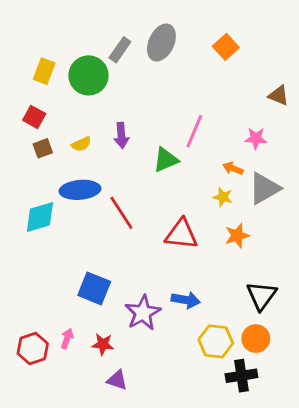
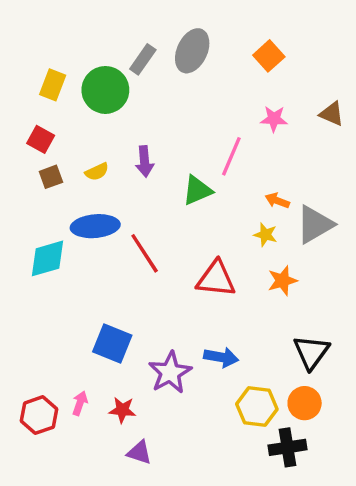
pink star: (256, 138) -> (274, 119), moved

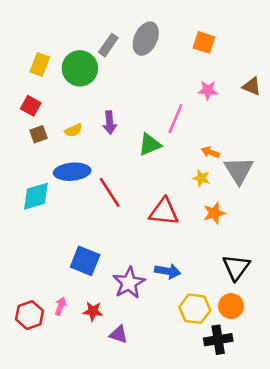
orange square: (269, 56) -> (204, 42), turned -30
gray triangle: (315, 224) -> (239, 170), turned -32
purple triangle: (139, 452) -> (119, 334), moved

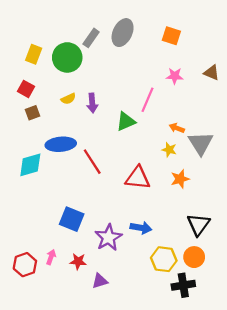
yellow semicircle: (73, 130) -> (68, 99), moved
purple triangle: (119, 334) -> (100, 281), turned -35

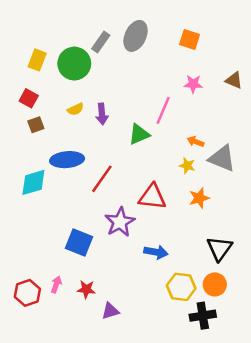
gray triangle: (201, 143) -> (222, 158), turned -36
red line: (92, 162) -> (102, 179), turned 68
purple star: (108, 238) -> (120, 222), moved

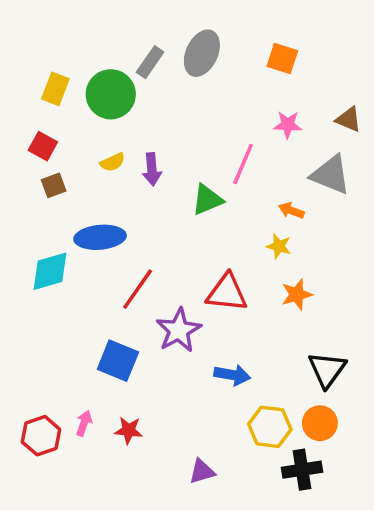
gray triangle: (222, 158) -> (331, 175), moved
red line: (102, 179) -> (138, 289), moved
purple triangle: (110, 311) -> (202, 471), moved

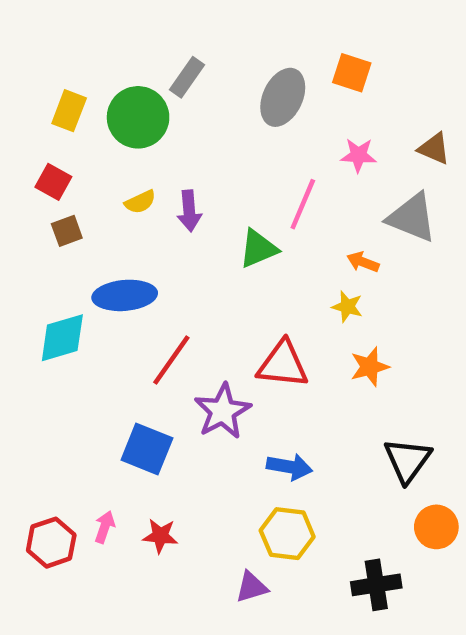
gray ellipse: (202, 53) -> (283, 97), moved
orange circle: (320, 423) -> (436, 527), moved
yellow hexagon: (270, 427) -> (287, 534), moved

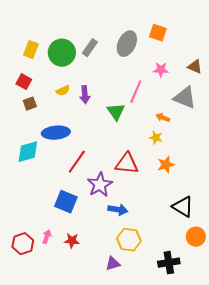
gray rectangle: (187, 77) -> (90, 48), moved
green triangle: (258, 249) -> (116, 112), turned -42
black triangle: (407, 460) -> (183, 207), turned -35
blue arrow: (289, 467) -> (118, 210), moved

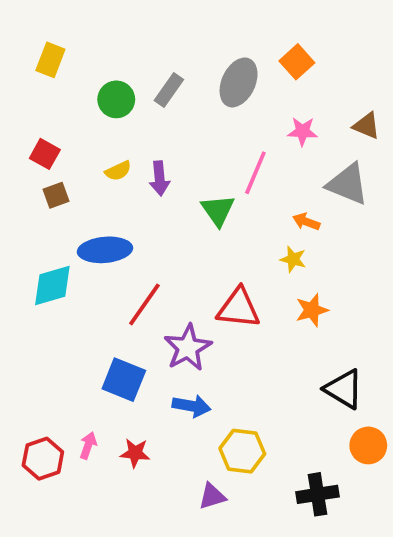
orange square: (158, 33) -> (297, 62), turned 30
yellow rectangle: (31, 50) -> (50, 60), moved
green circle: (62, 53) -> (116, 99), size x0.7
blue arrow: (118, 210) -> (191, 406), moved

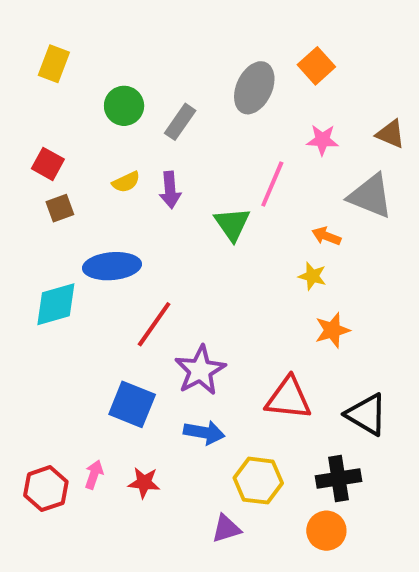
gray rectangle: (169, 90) -> (180, 122), moved
red triangle: (239, 308) -> (288, 398), moved
orange circle: (368, 445) -> (326, 531), moved
black cross: (318, 494) -> (338, 479), moved

